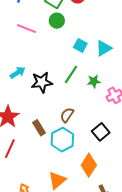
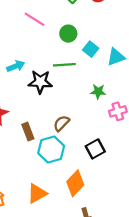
green circle: (57, 21) -> (68, 34), moved
green line: (71, 74) -> (64, 65), moved, turned 42

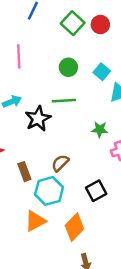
pink line: (35, 19) -> (19, 56), moved, turned 55
cyan square: (91, 49) -> (102, 72), moved
black star: (40, 82) -> (38, 119), turned -30
orange triangle: (37, 193) -> (35, 221), moved

